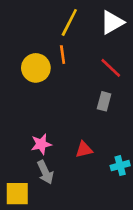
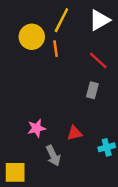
yellow circle: (36, 68) -> (32, 37), moved
gray arrow: (45, 172) -> (53, 156), moved

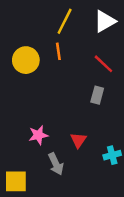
yellow circle: (32, 37) -> (26, 60), moved
red triangle: (75, 133) -> (78, 140), turned -42

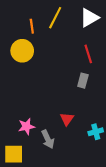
orange line: (58, 51) -> (32, 26), moved
red line: (103, 64) -> (88, 54), turned 30
pink star: (38, 135) -> (26, 126), moved

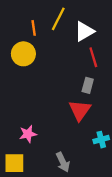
white triangle: (89, 18) -> (84, 31), moved
red triangle: (67, 119) -> (80, 110), moved, size x1.5
gray arrow: (48, 139) -> (63, 162), moved

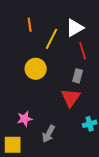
yellow line: (58, 19) -> (52, 39), moved
yellow circle: (23, 54) -> (36, 69), moved
gray arrow: (63, 162) -> (49, 134), moved, turned 54

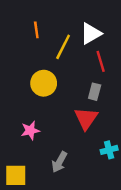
pink star: (25, 119) -> (30, 130), moved

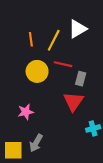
orange line: (36, 30) -> (31, 39), moved
red line: (101, 61) -> (63, 64), moved, turned -60
gray arrow: (59, 162) -> (36, 143), moved

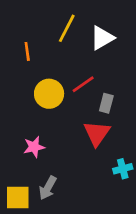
orange line: (31, 39) -> (27, 51), moved
yellow line: (54, 40) -> (67, 28), moved
red line: (63, 64) -> (83, 84), turned -48

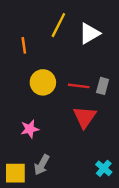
red line: (83, 84) -> (79, 86), moved, turned 42
gray rectangle: (106, 103) -> (103, 86), moved
cyan cross: (123, 169) -> (104, 168), moved, turned -35

